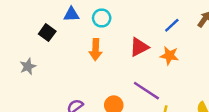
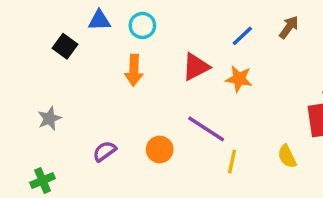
gray star: (28, 66) -> (49, 118), moved

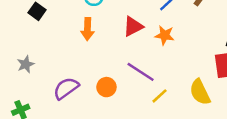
purple semicircle: (105, 151) -> (66, 88), size x1.5
yellow semicircle: (287, 156) -> (200, 92), size x1.5
yellow line: (232, 162) -> (160, 96), turned 36

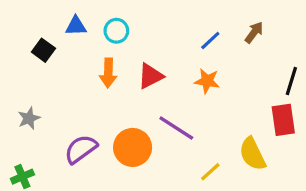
red triangle: (133, 26) -> (150, 76), moved
orange circle: (106, 87) -> (133, 147), size x1.5
yellow line: (160, 96) -> (210, 172), moved

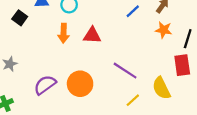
red triangle: (150, 76) -> (92, 35), turned 30
orange star: (207, 81) -> (164, 30), moved
purple line: (176, 128) -> (125, 71), moved

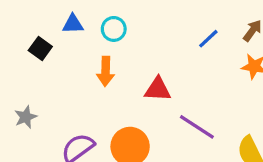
red triangle: (92, 35) -> (158, 89), moved

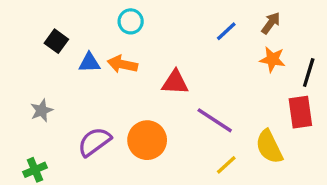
blue triangle: (73, 24) -> (89, 63), moved
orange arrow: (106, 71) -> (122, 64), turned 100

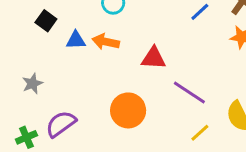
purple semicircle: (94, 142) -> (61, 124), moved

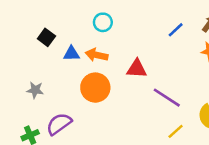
gray star: (32, 84) -> (35, 90), turned 30
orange circle: (128, 110) -> (95, 88), moved

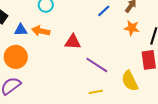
orange circle: (95, 88) -> (16, 57), moved
yellow line: (176, 131) -> (96, 92), moved, turned 32

